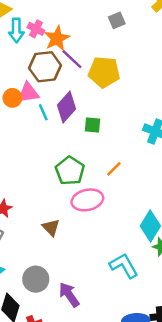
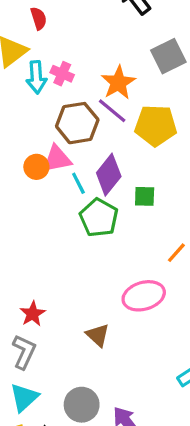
gray square: (117, 20) -> (168, 56), size x1.5
orange star: (57, 38) -> (118, 83), moved
green pentagon: (70, 171) -> (99, 218), moved

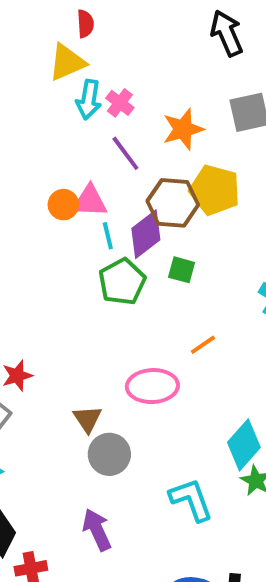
red semicircle: (39, 18) -> (85, 24), moved
purple line: (112, 111) -> (125, 153), moved
brown hexagon: (77, 123) -> (173, 203), moved
gray circle: (82, 405) -> (109, 454), moved

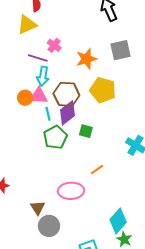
cyan arrow: (89, 100) -> (43, 76), moved
purple line: (125, 153) -> (38, 58), moved, turned -36
brown hexagon: (173, 203) -> (66, 94), moved

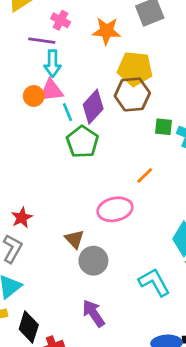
orange star: (86, 59) -> (107, 31), turned 30
brown hexagon: (66, 94) -> (132, 94), moved
green square: (86, 131) -> (163, 127), moved

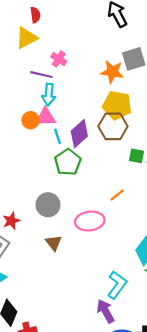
orange star: (107, 31) -> (112, 72), moved
gray circle: (93, 261) -> (48, 205), moved
cyan L-shape: (154, 282) -> (117, 285), turned 60
purple arrow: (94, 313) -> (106, 311), moved

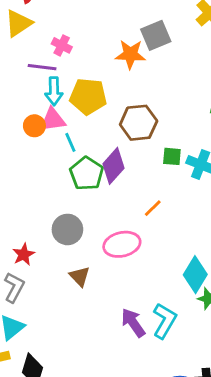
yellow pentagon: (117, 105) -> (88, 96), moved
purple diamond: (79, 134) -> (114, 166), moved
purple arrow: (106, 311) -> (133, 323), moved

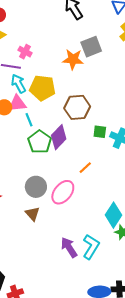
cyan arrow: (54, 91) -> (19, 84), turned 150
gray circle: (67, 229) -> (36, 187), moved
pink ellipse: (122, 244) -> (63, 192), turned -40

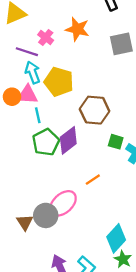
orange star: (73, 59) -> (77, 29), moved
gray circle: (36, 187) -> (46, 215), moved

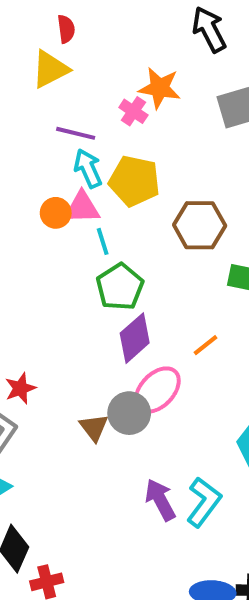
pink cross: (46, 37) -> (133, 111), moved
purple diamond: (68, 140) -> (135, 338), moved

